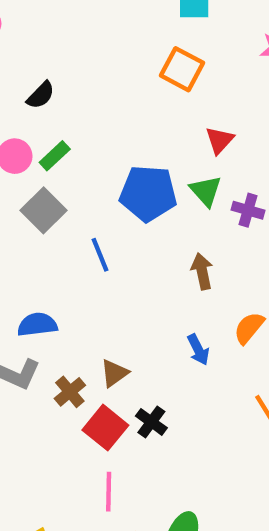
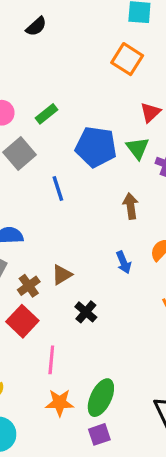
black semicircle: (41, 95) -> (36, 26), moved
green rectangle: (55, 156) -> (46, 114), moved
red square: (105, 428) -> (22, 321), moved

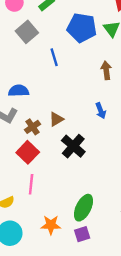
black cross: (86, 312) -> (73, 146), size x1.5
pink line: (51, 360) -> (31, 184), moved
orange star: (60, 403) -> (51, 225), moved

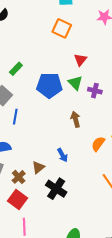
blue line: (54, 57) -> (15, 117), moved, turned 35
blue arrow: (101, 111) -> (63, 155), moved

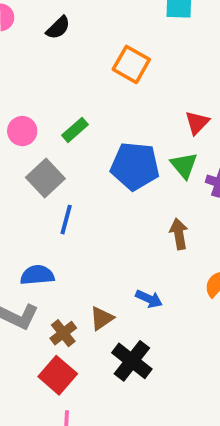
orange square: (62, 28) -> (131, 64), moved
blue arrow: (63, 155) -> (149, 299), turned -40

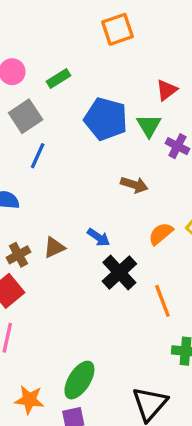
orange square: (131, 64) -> (118, 29), turned 32
brown arrow: (179, 234) -> (134, 185), turned 108
black cross: (132, 361) -> (119, 272), moved

